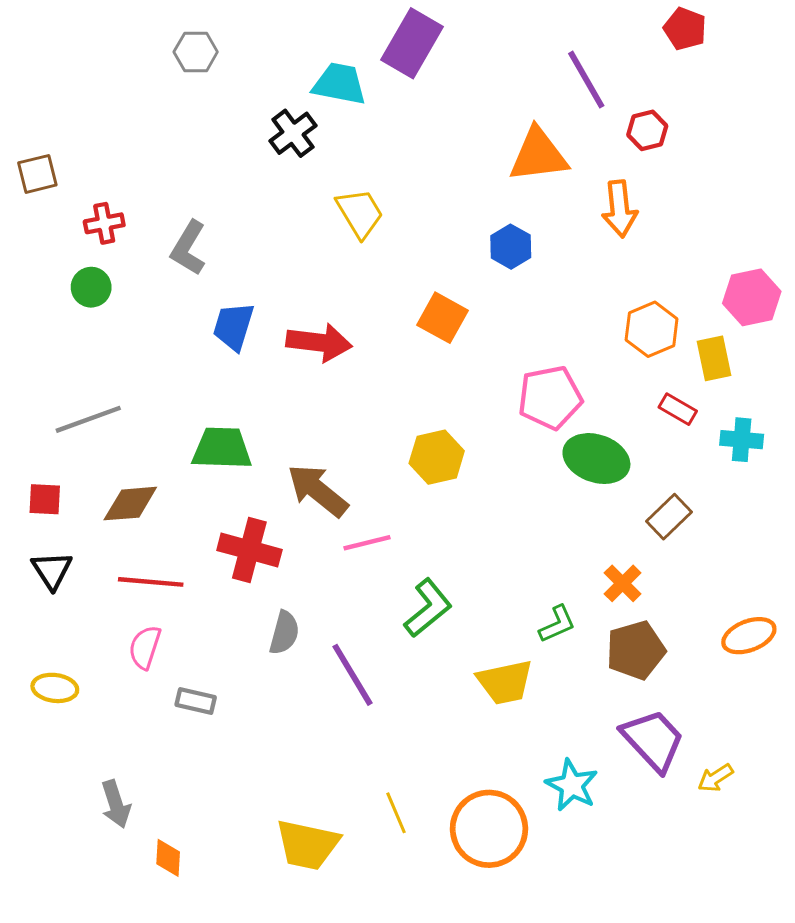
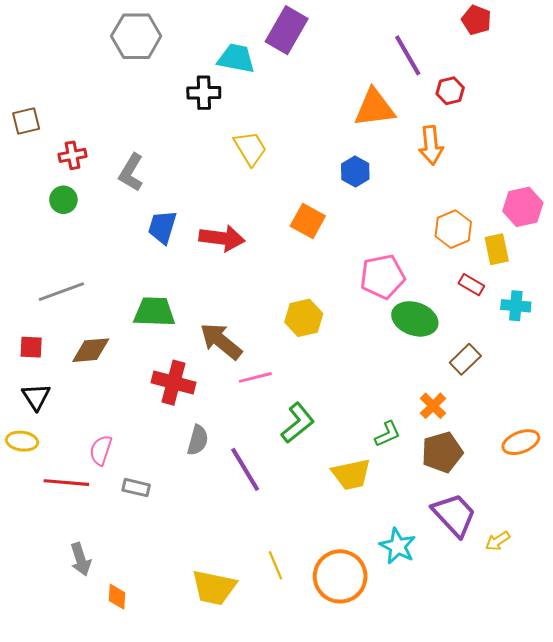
gray hexagon: (196, 52) -> (136, 36), size x1.6
black cross: (293, 133) -> (204, 93), turned 36
red line: (151, 582) -> (66, 483), moved
yellow ellipse: (55, 688) -> (22, 441), moved

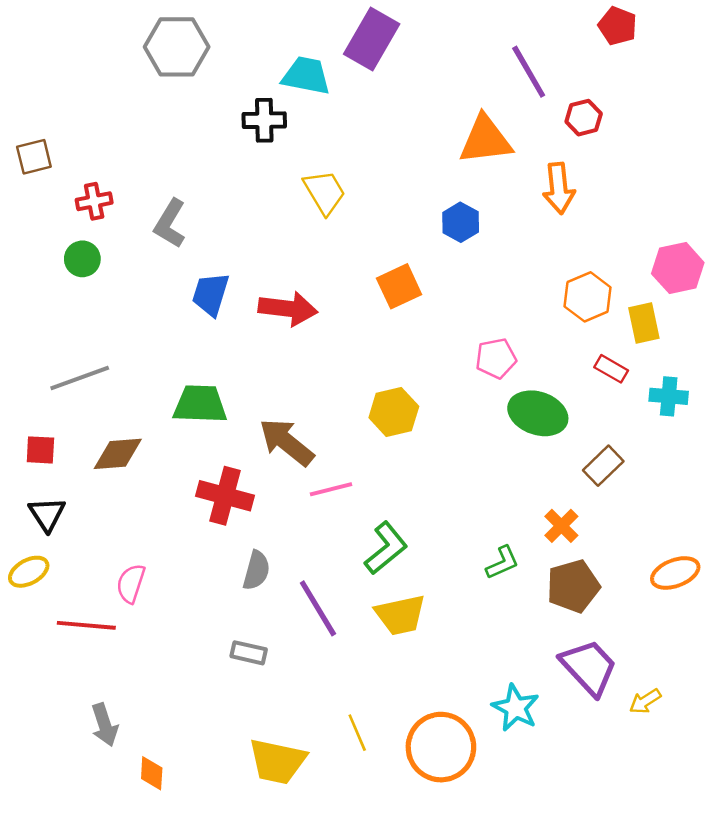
orange square: (308, 221) -> (399, 286), turned 36
pink pentagon: (383, 277) -> (496, 358), size x0.7
yellow ellipse: (22, 441) -> (29, 572), turned -36
yellow trapezoid: (351, 474) -> (400, 615), moved
gray rectangle: (136, 488) -> (249, 653), moved

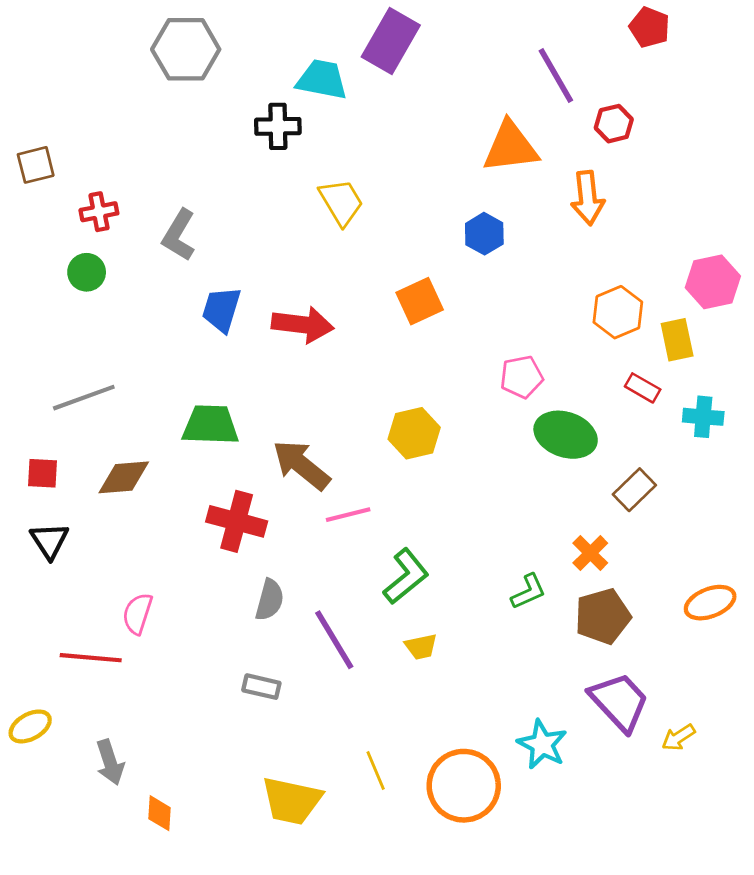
yellow ellipse: (29, 572) -> (30, 726), moved
yellow trapezoid: (400, 615) -> (421, 647), size x0.6

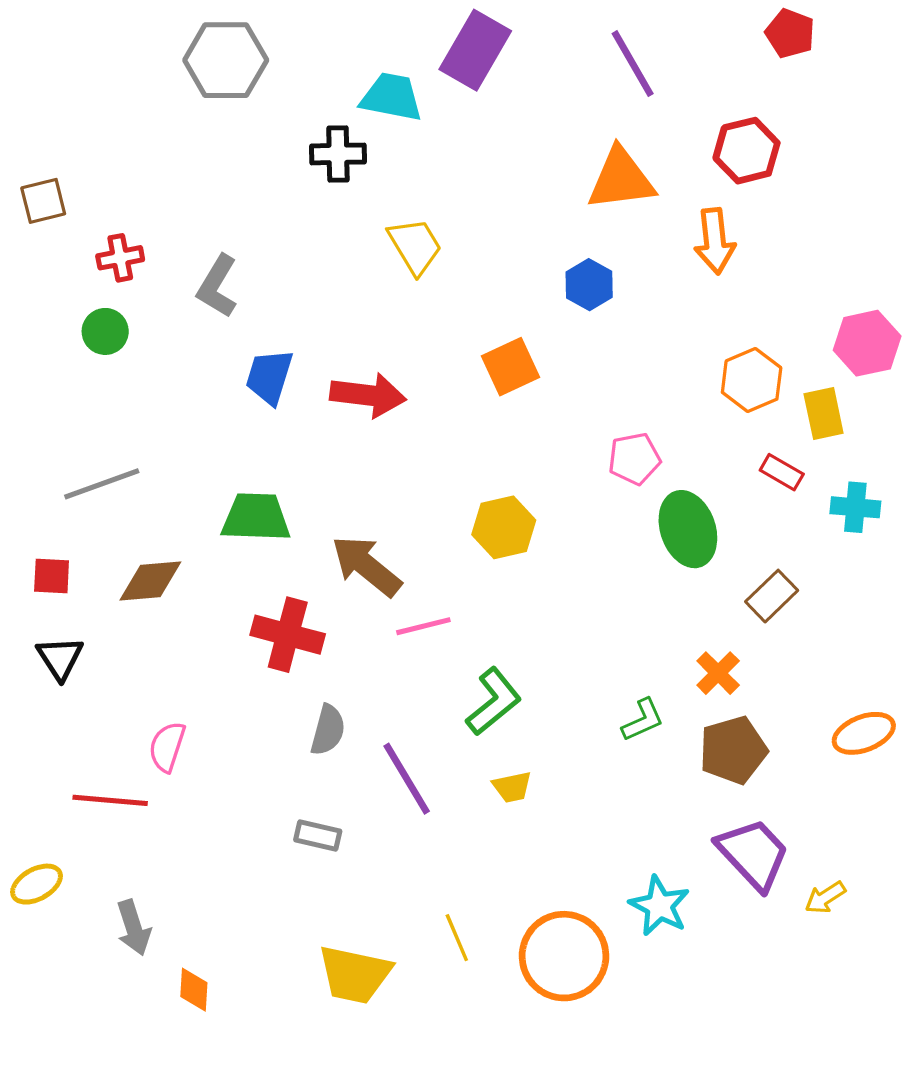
purple line: (556, 75) -> (633, 64), moved
red hexagon: (614, 124) -> (747, 151), size x1.4
green ellipse: (566, 435) -> (688, 529), turned 52

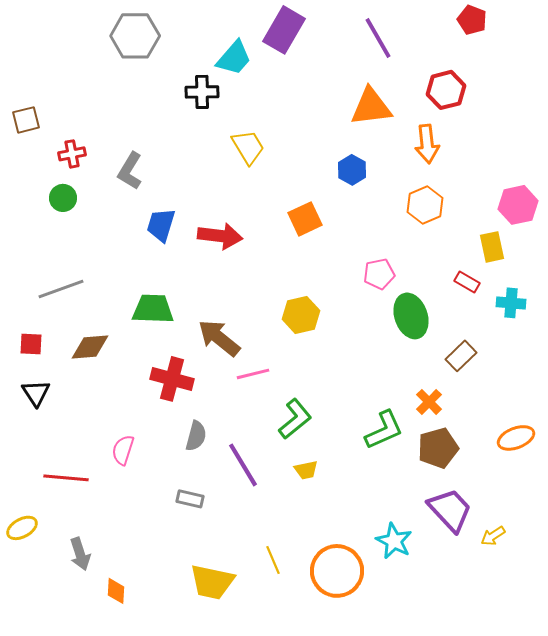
cyan trapezoid: (392, 97) -> (234, 58), turned 120
orange hexagon: (752, 380) -> (425, 205), moved
green L-shape: (643, 720) -> (384, 430), size x1.5
pink semicircle: (167, 747) -> (123, 450), moved

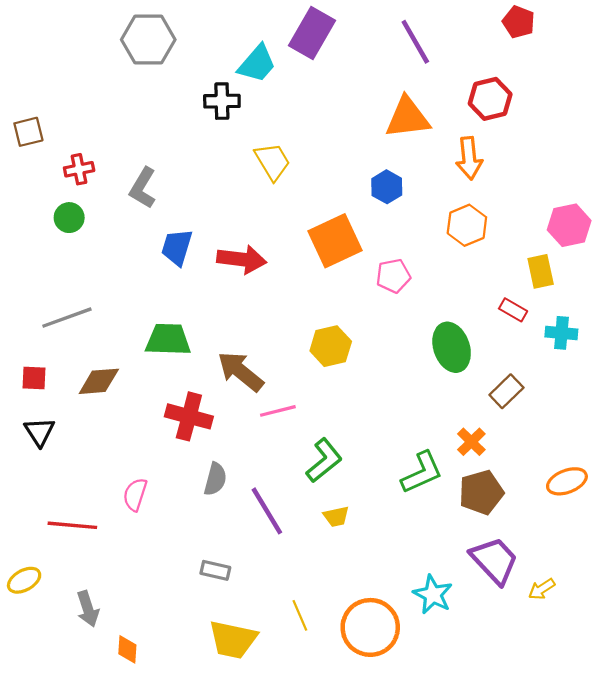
orange square: (305, 219) -> (335, 241), size x1.4
pink pentagon: (379, 274) -> (393, 276), moved
gray rectangle: (190, 499) -> (215, 570), moved

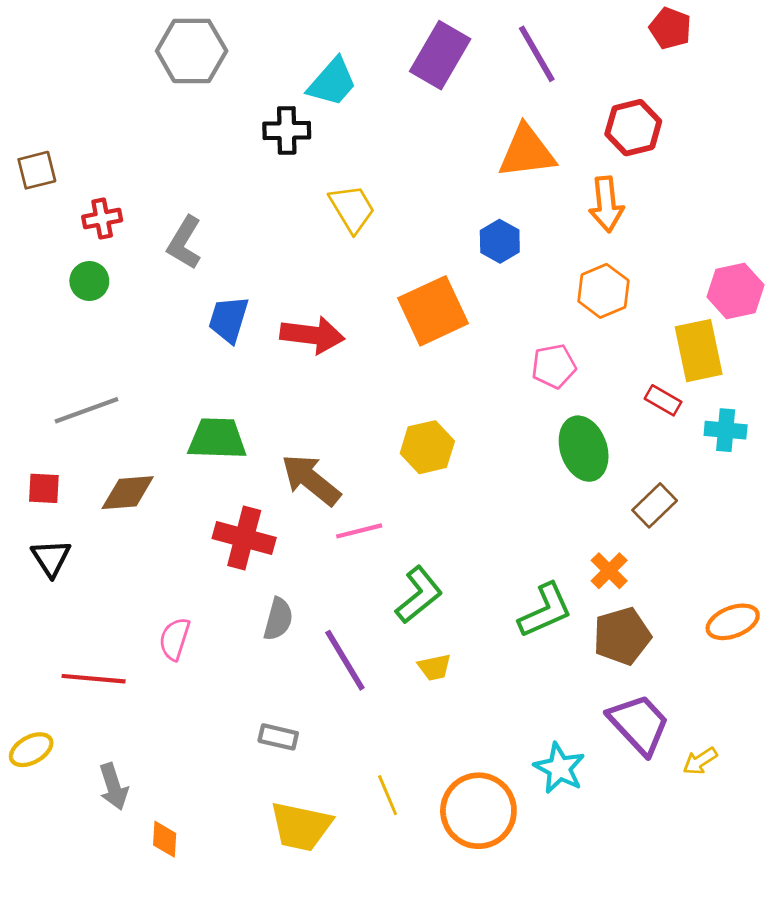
purple rectangle: (312, 33) -> (440, 55), moved
yellow rectangle: (541, 271) -> (699, 351), size x1.4
pink pentagon: (393, 276) -> (554, 366), moved

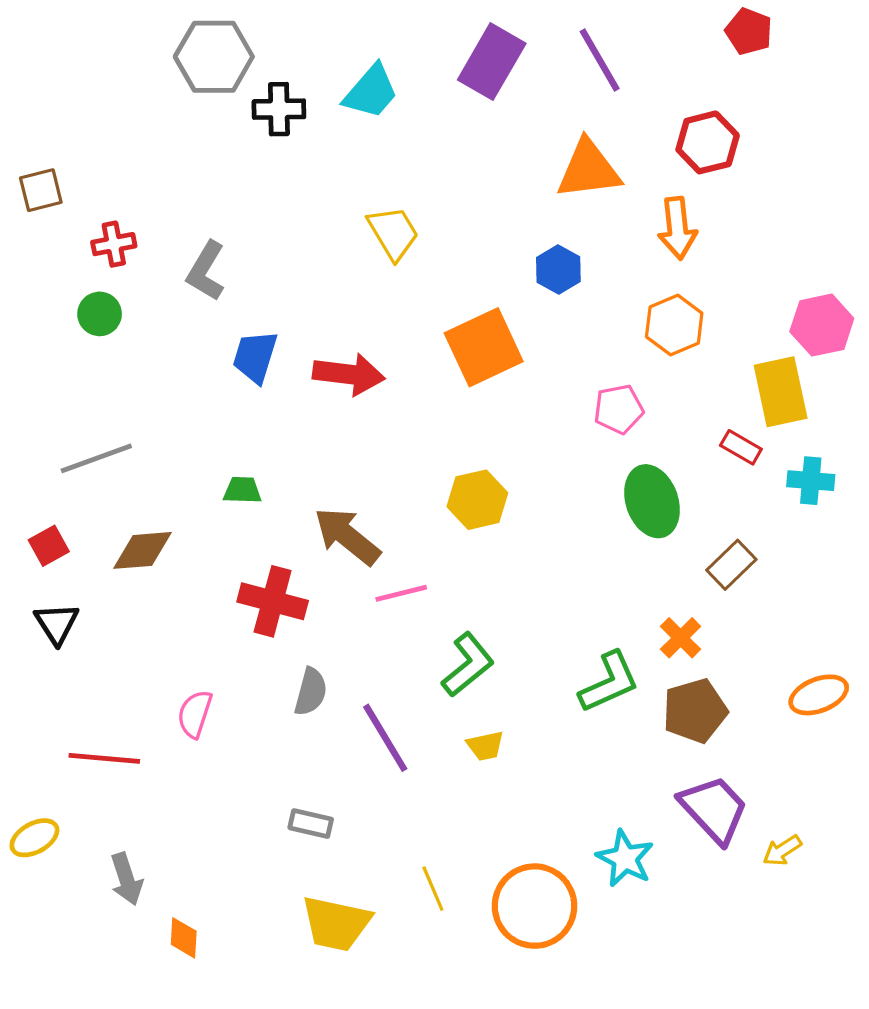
black cross: (287, 130) -> (279, 109), moved
green trapezoid: (217, 439) -> (242, 490), size x0.6
red square: (44, 488) -> (49, 546), turned -32

